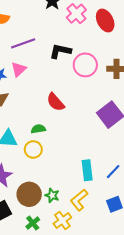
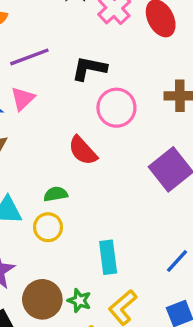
pink circle: (85, 65) -> (116, 108), moved
cyan rectangle: (87, 170) -> (108, 257), moved

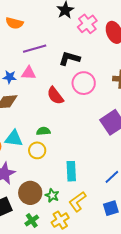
pink triangle: (23, 99) -> (29, 73), turned 42
red semicircle: (83, 151) -> (55, 96), moved

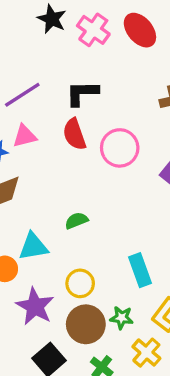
pink circle: (84, 83) -> (120, 148), moved
red semicircle: (55, 96) -> (74, 134), moved, turned 36
yellow circle: (37, 150) -> (80, 283), moved

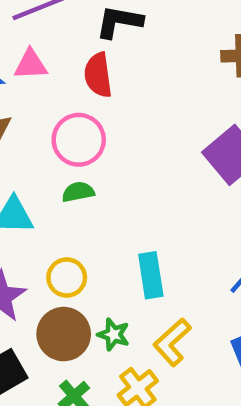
pink circle: (120, 148) -> (79, 140), moved

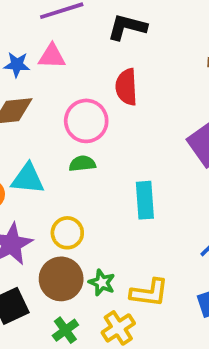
red semicircle: (98, 75) -> (126, 87), moved
cyan rectangle: (151, 275) -> (145, 200), moved
yellow L-shape: (172, 342) -> (149, 293), turned -135

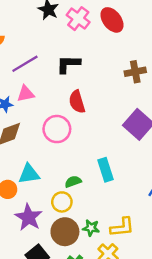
green semicircle: (82, 164) -> (73, 182), moved

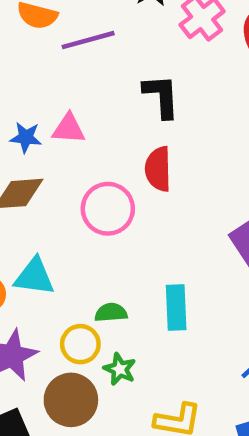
purple line: (25, 64) -> (88, 40), moved
black L-shape: (68, 64) -> (161, 96), turned 70
green star: (91, 228) -> (120, 369), moved

